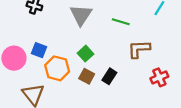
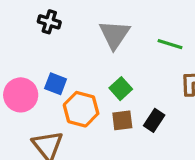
brown square: (87, 76) -> (122, 120), turned -35

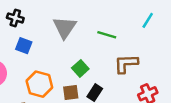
blue square: (56, 84) -> (24, 46), moved
green square: (121, 89) -> (80, 68), moved

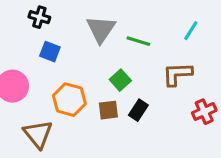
cyan line: (148, 20) -> (191, 31), moved
green line: (107, 35) -> (138, 41), moved

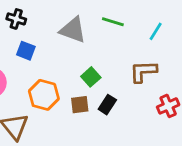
gray triangle: (101, 29) -> (73, 30), turned -44
green line: (138, 41) -> (113, 22), moved

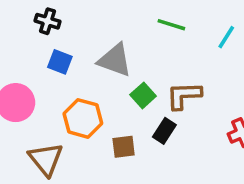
gray triangle: (73, 30) -> (115, 60), moved
brown L-shape: (143, 71) -> (184, 95), moved
brown square: (80, 105) -> (124, 147), moved

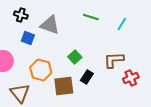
gray triangle: (115, 60) -> (50, 25), moved
brown L-shape: (184, 95) -> (114, 60), moved
brown square: (124, 147) -> (64, 86), size x1.5

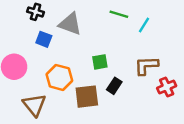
cyan line: (122, 24) -> (144, 25), moved
green square: (75, 57) -> (100, 62), turned 32

